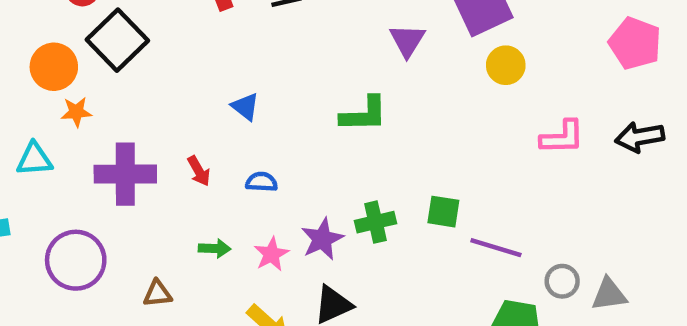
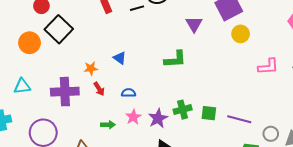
orange star: (76, 112) -> (91, 68), moved
green square: (443, 212) -> (209, 113), moved
pink star: (271, 254) -> (133, 117), moved

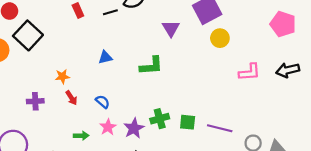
blue triangle: (120, 58) -> (105, 57), moved, turned -48
purple cross: (65, 92) -> (35, 101), size x0.6
blue semicircle: (129, 93) -> (103, 102), turned 40

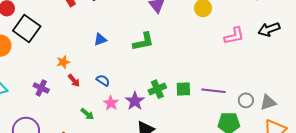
purple cross: (35, 101) -> (41, 88), turned 35
green arrow: (81, 136) -> (87, 114), turned 48

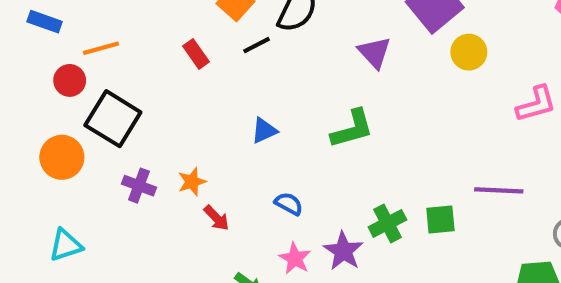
blue semicircle: (103, 80) -> (289, 204), moved
purple cross: (41, 88) -> (139, 186), moved
purple line: (213, 91) -> (499, 190), moved

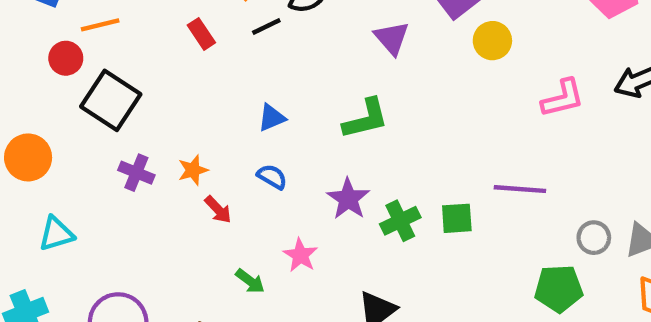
orange circle: (62, 157) -> (28, 157), moved
blue semicircle: (289, 204) -> (272, 177), moved
purple star: (343, 251) -> (348, 199), moved

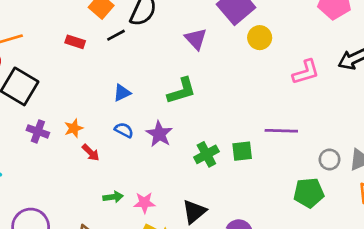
red rectangle: (201, 34) -> (75, 42), turned -36
purple star: (348, 199) -> (159, 134), moved
pink star: (300, 255) -> (144, 203), moved, turned -30
green arrow: (250, 281) -> (113, 197), turned -42

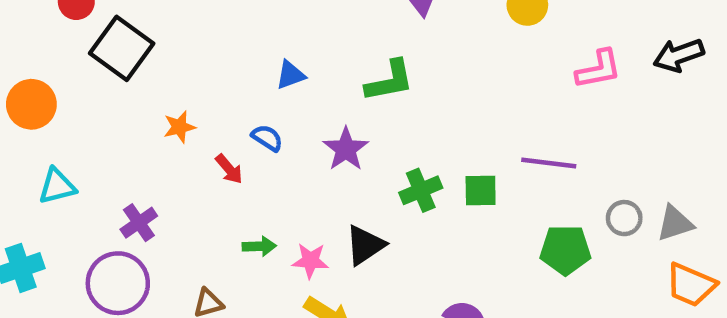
orange star: (74, 128) -> (179, 127), moved
blue semicircle: (124, 130) -> (267, 138), moved
purple cross: (38, 131) -> (139, 223), moved, turned 30
green pentagon: (309, 193) -> (565, 250), moved
black triangle: (194, 212) -> (365, 245), moved

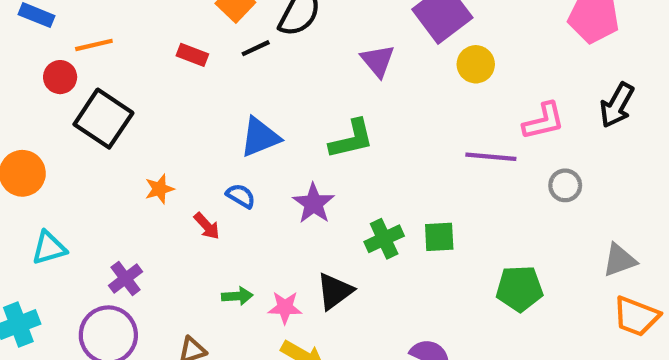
black arrow: (679, 55) -> (617, 105), turned -39
blue triangle: (290, 75) -> (260, 137), size x1.5
purple line: (549, 163) -> (491, 157), moved
gray circle: (624, 218) -> (565, 185), moved

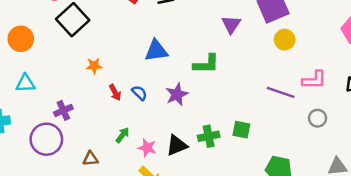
blue semicircle: (241, 196) -> (139, 93), moved
green cross: (384, 239) -> (209, 136), moved
green arrow: (237, 296) -> (122, 135), turned -63

